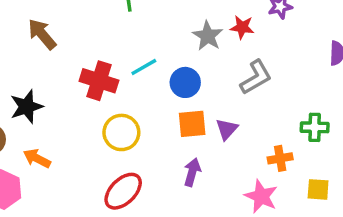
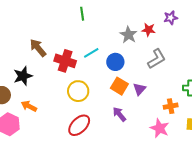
brown arrow: (42, 34) -> (38, 48), moved
orange square: (192, 124) -> (119, 86), turned 36
purple arrow: (192, 172) -> (119, 114), turned -56

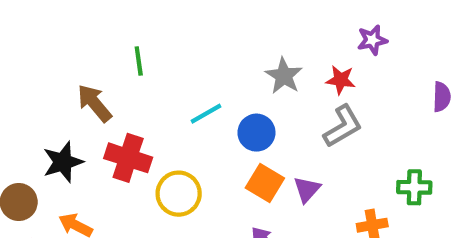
green line: (82, 14) -> (139, 61), moved
red star: (149, 30) -> (341, 80), moved
red cross: (65, 61) -> (128, 158), moved

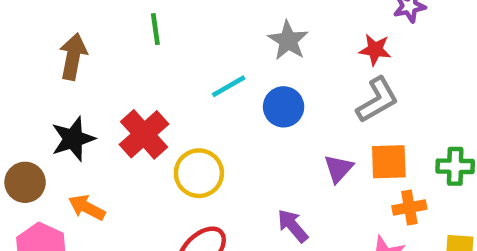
gray star: (284, 76) -> (288, 40), moved
brown arrow: (94, 103) -> (73, 57), moved, turned 51
red cross: (128, 158) -> (144, 134), turned 30
orange square: (265, 183) -> (389, 162), moved, turned -33

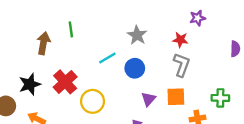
brown arrow: (73, 57) -> (43, 43), moved
gray L-shape: (377, 100) -> (182, 65), turned -40
orange square: (389, 162) -> (176, 97), moved
purple triangle: (338, 169) -> (148, 99), moved

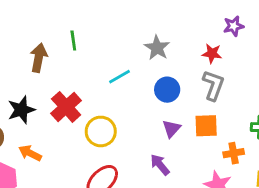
blue circle: (135, 68) -> (167, 90), moved

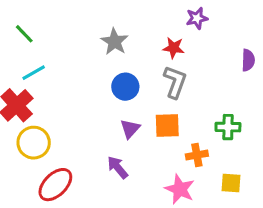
green line: (73, 41) -> (24, 34), turned -36
cyan line: (120, 77) -> (34, 73), moved
yellow circle: (101, 131) -> (34, 143), moved

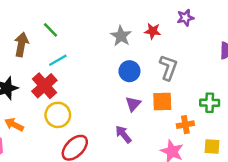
red star: (174, 48) -> (153, 31), moved

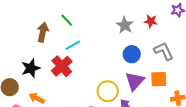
gray L-shape: (168, 68) -> (164, 51), turned -45
purple triangle: (133, 104) -> (135, 81), size x1.5
yellow circle: (58, 115) -> (108, 91), moved

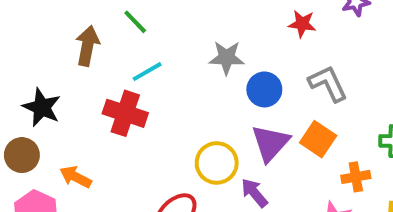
gray star: (125, 25) -> (227, 58), moved, turned -30
red cross: (62, 66) -> (125, 113), turned -30
black star: (31, 68) -> (42, 107), moved, turned -30
orange square: (159, 79) -> (318, 139), turned 36

